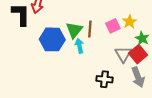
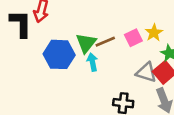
brown line: (90, 29) -> (105, 42), turned 63
gray triangle: (123, 54) -> (146, 72), turned -42

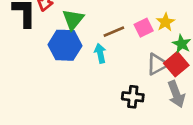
green triangle: (86, 43) -> (73, 19), moved
gray triangle: (146, 72) -> (157, 64), turned -45

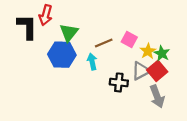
yellow star: (165, 22) -> (148, 51), moved
pink square: (144, 28) -> (129, 40), turned -35
black cross: (133, 97) -> (119, 82), moved

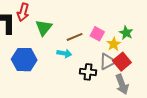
green star: (162, 53) -> (126, 33), moved
blue hexagon: (62, 55) -> (24, 60), moved
cyan arrow: (92, 62) -> (64, 53), turned 112

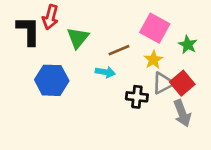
pink square: (97, 34) -> (155, 28), moved, size x1.5
yellow star: (114, 44) -> (153, 60), moved

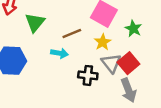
gray triangle: (163, 83) -> (111, 63), turned -40

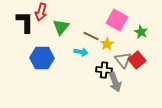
brown line: (72, 34) -> (91, 36), turned 49
yellow star: (103, 42) -> (107, 44), moved
gray arrow: (128, 90) -> (115, 82), moved

